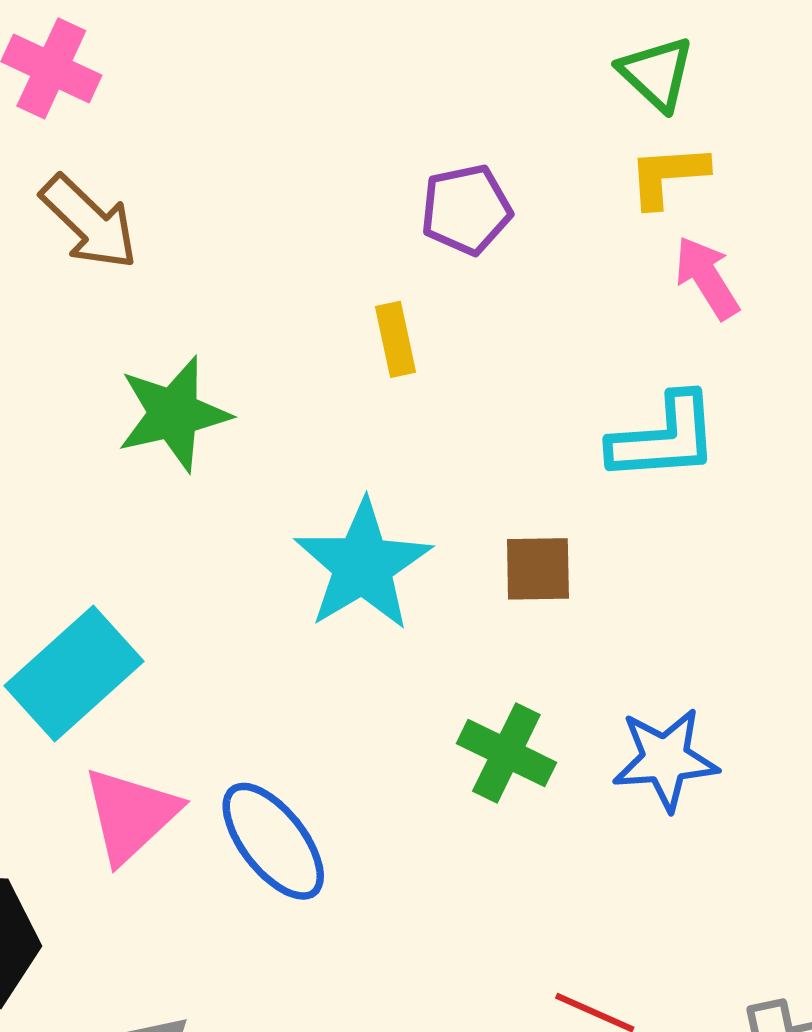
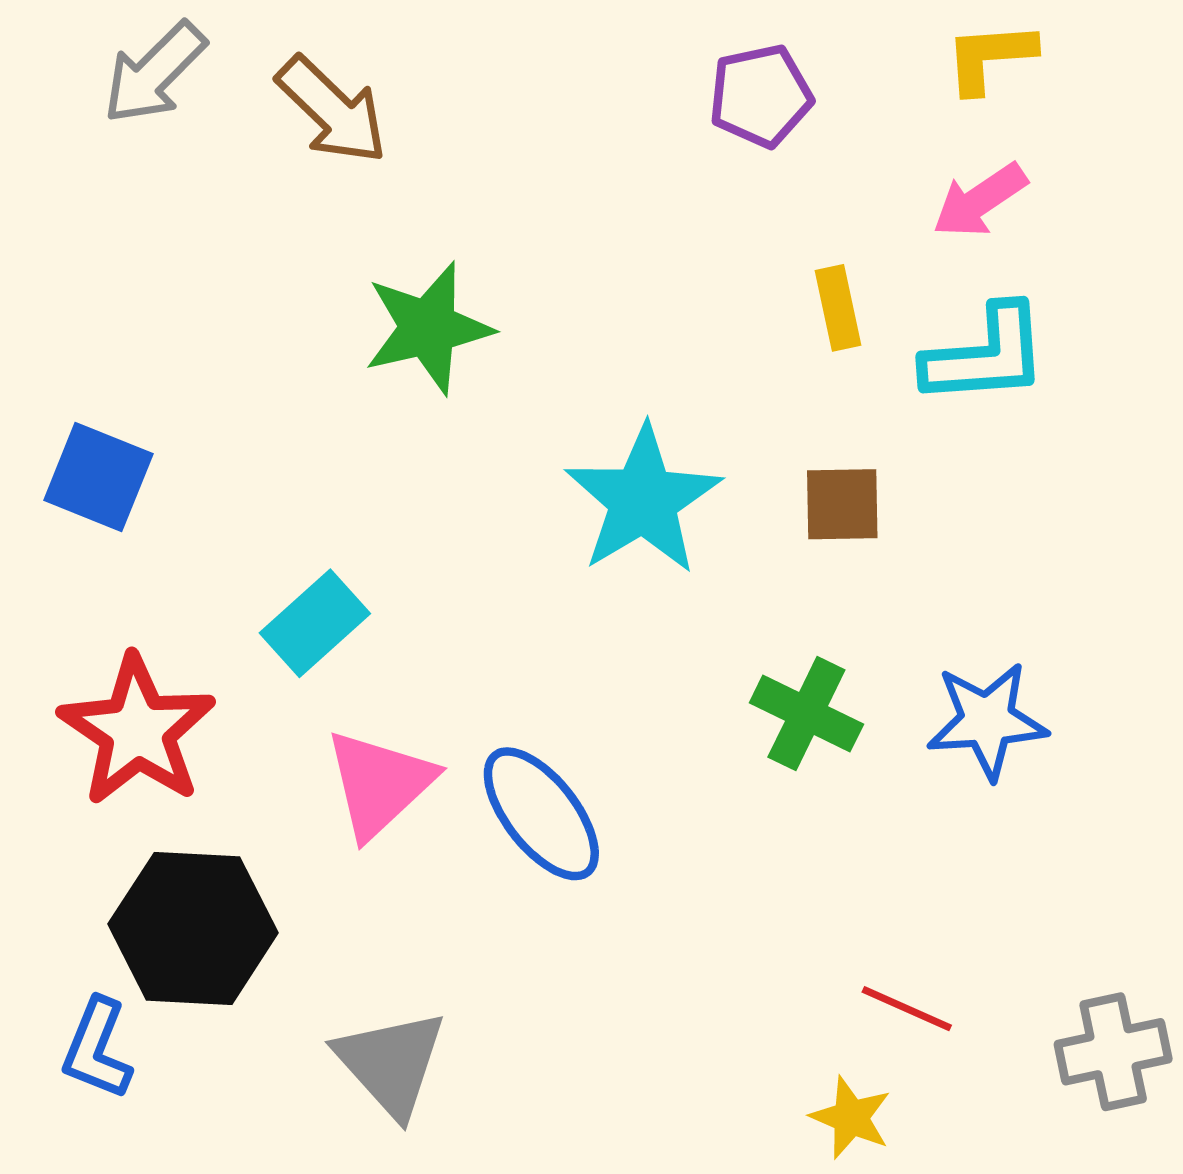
pink arrow: (707, 278) -> (980, 200), moved, turned -92
yellow rectangle: (396, 339) -> (838, 308), moved
cyan rectangle: (74, 674) -> (315, 623), size x0.7

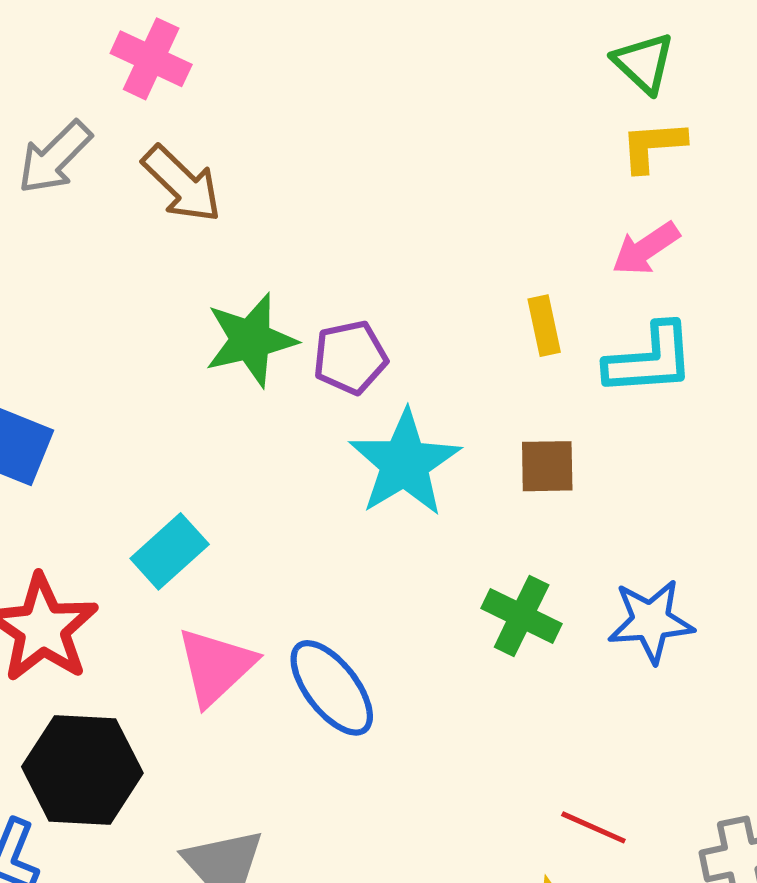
purple pentagon: (761, 96) -> (350, 357), moved

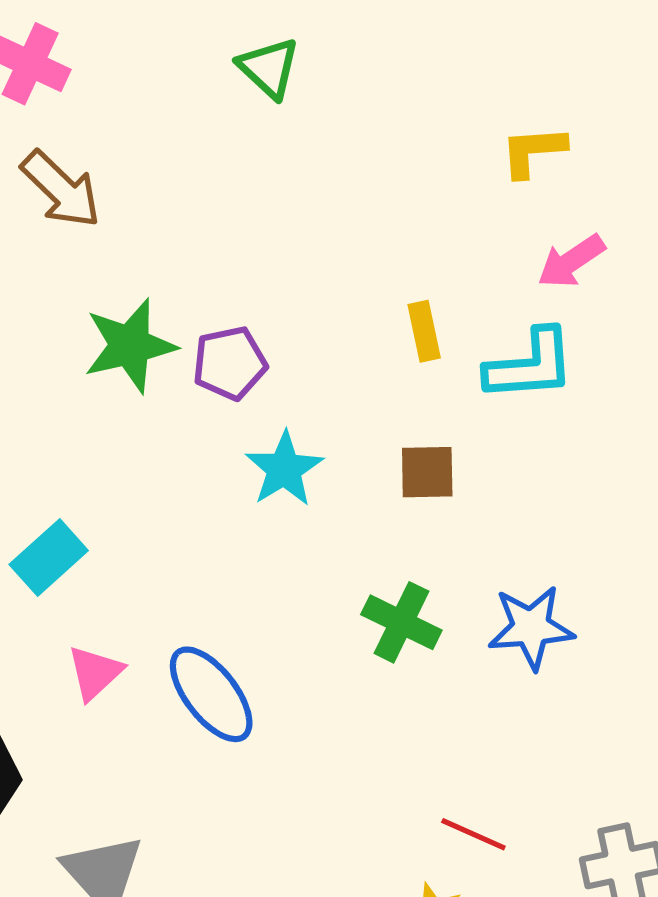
green triangle: (644, 63) -> (269, 68), moved
pink arrow: (646, 249) -> (571, 261), moved
cyan star: (405, 463) -> (284, 469), size x0.7
pink triangle: (216, 666) -> (95, 673), size x0.7

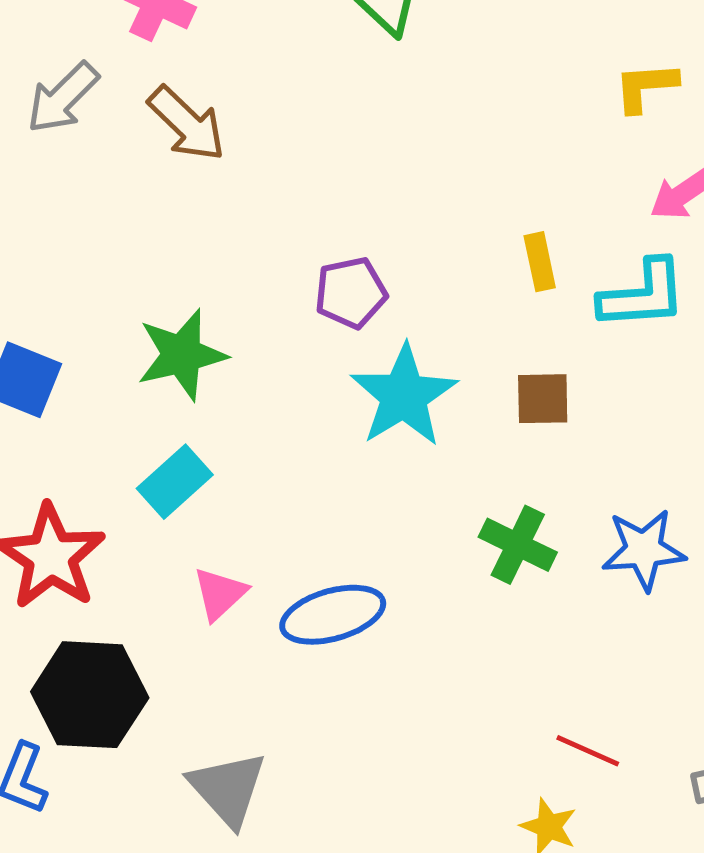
green star: (130, 346) -> (182, 355), moved
cyan star: (284, 469) -> (404, 396), size x1.4
blue ellipse: (211, 694) -> (333, 615), turned -68

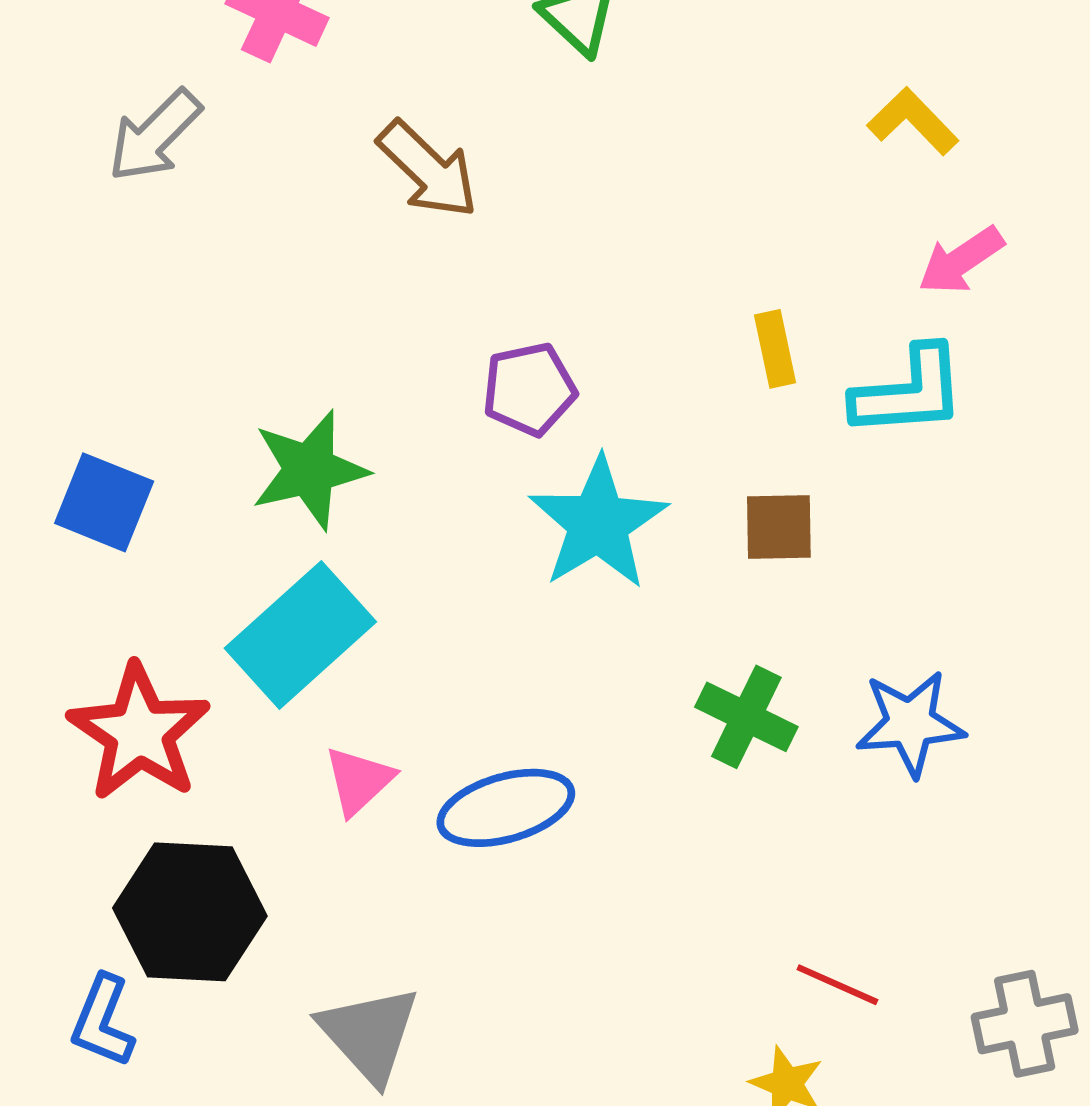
yellow L-shape: (646, 87) -> (913, 121), turned 50
brown arrow: (187, 124) -> (428, 169), moved
cyan rectangle: (175, 482) -> (300, 635), size x1.5

